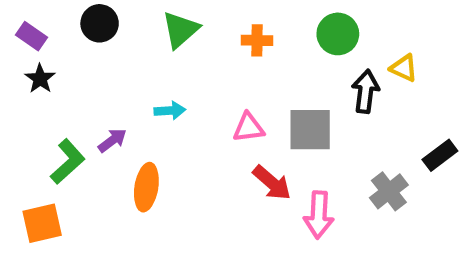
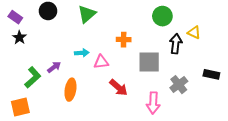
orange cross: (257, 40) -> (124, 40), moved
pink triangle: (248, 128) -> (101, 62), moved
black rectangle: (440, 155) -> (211, 74), turned 49
red arrow: (272, 183) -> (118, 88), moved
gray cross: (389, 191) -> (179, 85), moved

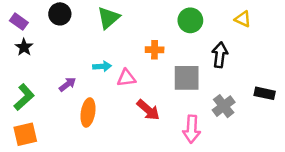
green circle: (162, 16) -> (190, 20), moved
yellow triangle: (194, 32) -> (243, 19), moved
green L-shape: (33, 77) -> (24, 97), moved

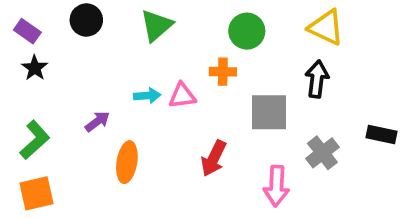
yellow triangle: (243, 19) -> (326, 27), moved, size x1.5
green circle: (190, 20) -> (247, 31), moved
pink triangle: (126, 78) -> (182, 96), moved
red arrow: (148, 110) -> (214, 158), turned 75

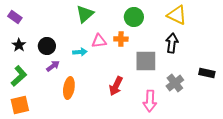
black circle: (86, 20) -> (47, 46), moved
black star: (35, 68) -> (19, 45), moved
pink triangle: (182, 96) -> (99, 41), moved

